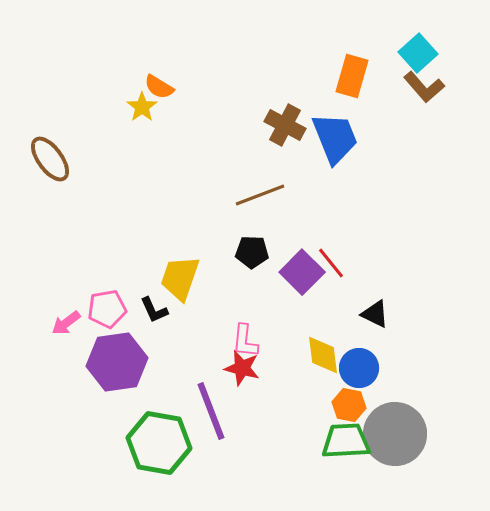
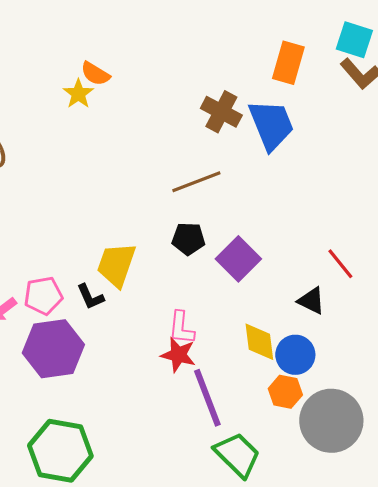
cyan square: (418, 53) -> (354, 40), turned -30
red line: (331, 263) -> (340, 264), moved
purple line: (211, 411) -> (207, 398), moved
green trapezoid: (346, 441) -> (237, 455), moved, turned 48
green hexagon: (159, 443) -> (60, 451), moved

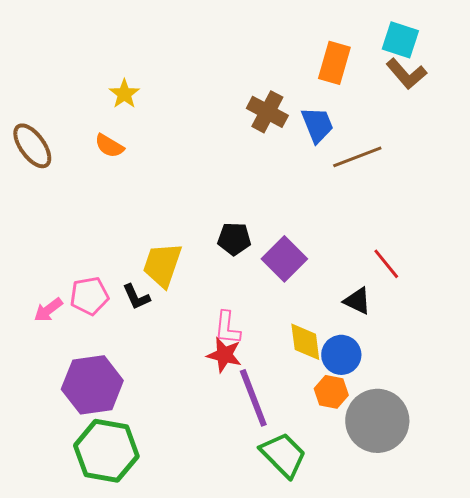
orange semicircle: (95, 74) -> (109, 146), moved
blue trapezoid: (271, 125) -> (317, 125), size x0.7
brown line: (196, 182) -> (357, 157), moved
purple hexagon: (53, 349) -> (92, 385), moved

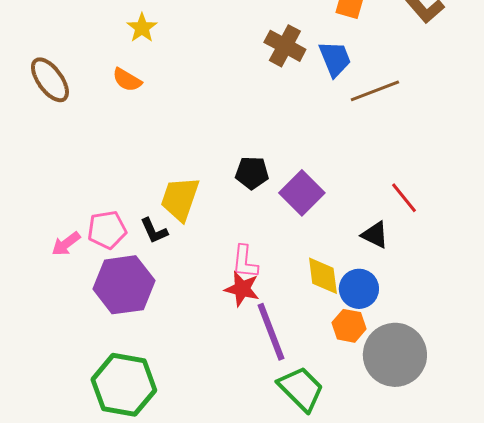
purple hexagon: (92, 385) -> (124, 285), moved

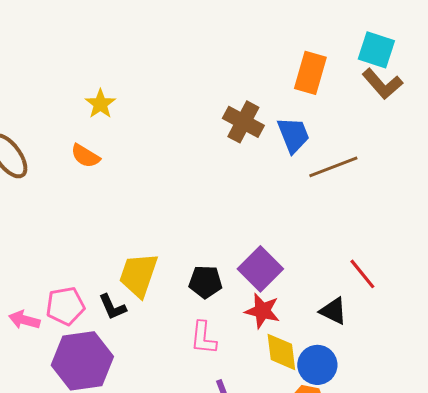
black pentagon: (252, 173) -> (205, 282), moved
pink arrow: (66, 244) -> (24, 320), turned 52
red star: (242, 289) -> (262, 311), moved

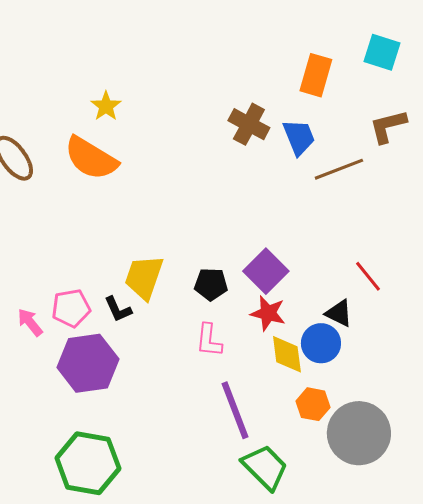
brown L-shape: (382, 84) -> (388, 126), moved, turned 117
orange semicircle: (85, 156) -> (91, 158), size x1.8
pink arrow: (24, 320) -> (30, 322), turned 36
blue circle: (317, 365) -> (321, 343), moved

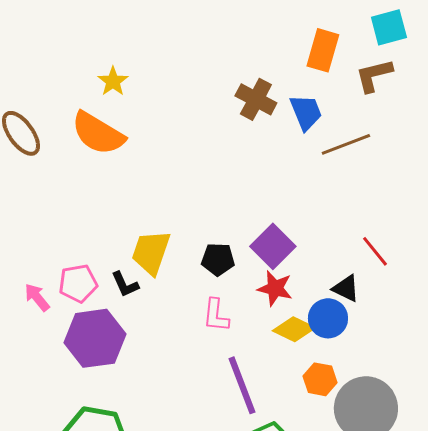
cyan square: (382, 52) -> (389, 27), turned -33
brown L-shape: (388, 126) -> (374, 75), moved
yellow diamond: (287, 354) -> (294, 329), turned -57

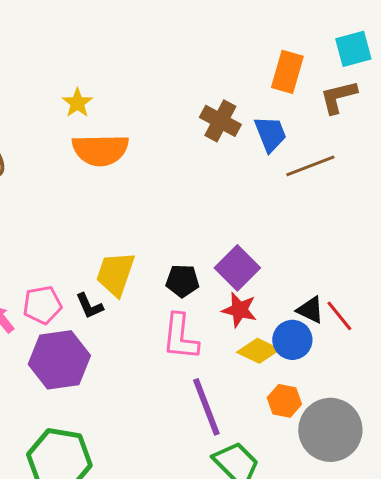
orange semicircle: (98, 133) -> (100, 150), moved, turned -32
red line: (375, 251) -> (339, 316), moved
pink L-shape: (216, 315) -> (180, 337), size x1.4

